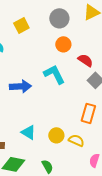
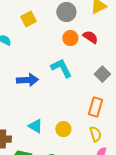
red semicircle: (85, 60) -> (90, 37), moved
yellow semicircle: (76, 140) -> (95, 134), moved, turned 49

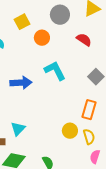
orange circle: (70, 38) -> (42, 38), moved
cyan triangle: (35, 126) -> (18, 129), moved, turned 42
yellow circle: (63, 129) -> (70, 131), moved

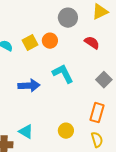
yellow square: (22, 22) -> (30, 43), moved
cyan triangle: (18, 129) -> (26, 132), turned -42
yellow circle: (70, 131) -> (66, 131), moved

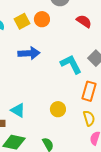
cyan L-shape: (63, 74) -> (71, 64), moved
blue arrow: (29, 86) -> (29, 53), moved

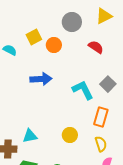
yellow square: (22, 21) -> (34, 37), moved
cyan triangle: (18, 110) -> (30, 136), turned -42

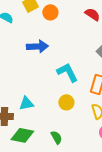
cyan L-shape: (83, 90) -> (67, 72), moved

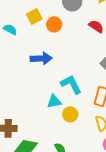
cyan triangle: (26, 103) -> (54, 101), moved

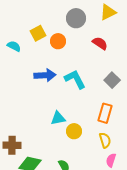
cyan L-shape: (71, 84) -> (75, 79), moved

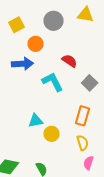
yellow triangle: (108, 12) -> (86, 15), turned 36
yellow square: (38, 33) -> (16, 25), moved
red semicircle: (100, 43) -> (70, 61), moved
blue arrow: (45, 75) -> (22, 64), moved

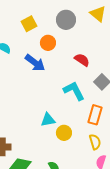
yellow triangle: (86, 15) -> (98, 14), turned 30
blue arrow: (22, 64) -> (35, 63), turned 40
cyan L-shape: (52, 82) -> (74, 91), moved

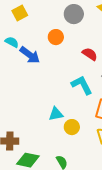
yellow square: (29, 24) -> (20, 13), moved
blue arrow: (35, 63) -> (30, 55), moved

